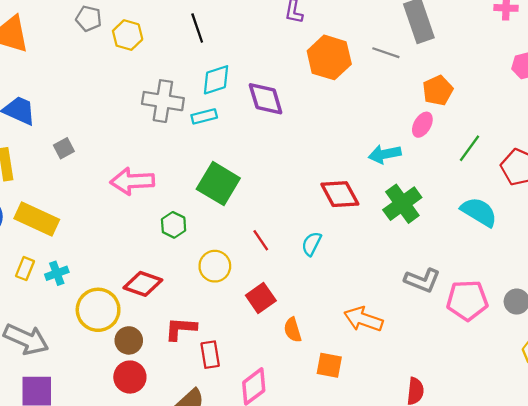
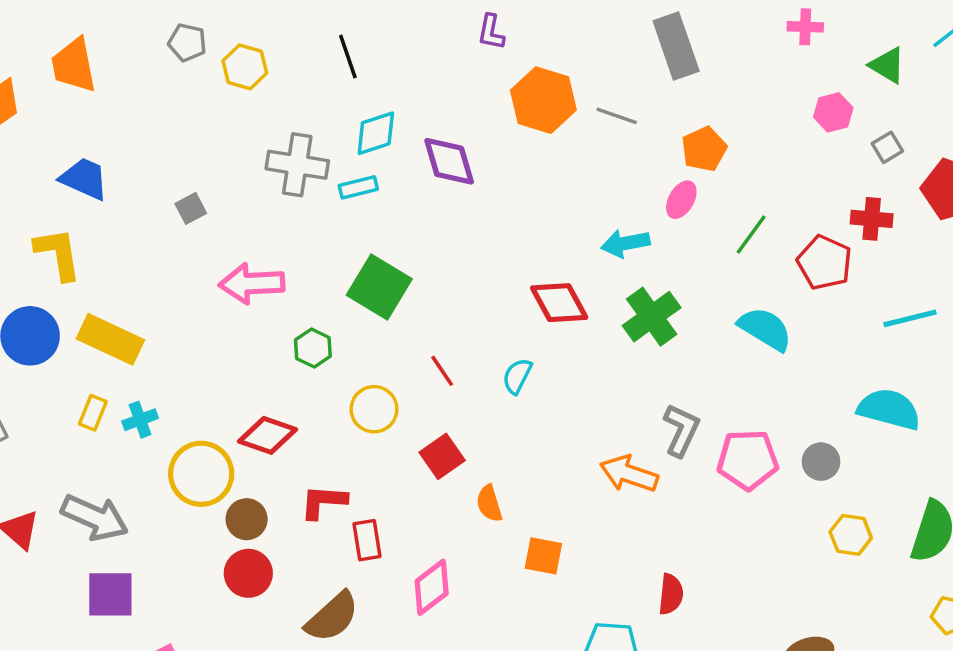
gray line: (386, 53) -> (617, 116), moved
gray square: (64, 148) -> (191, 208), moved
gray L-shape: (422, 280) -> (681, 430), turned -87
orange arrow: (363, 319) -> (629, 474), moved

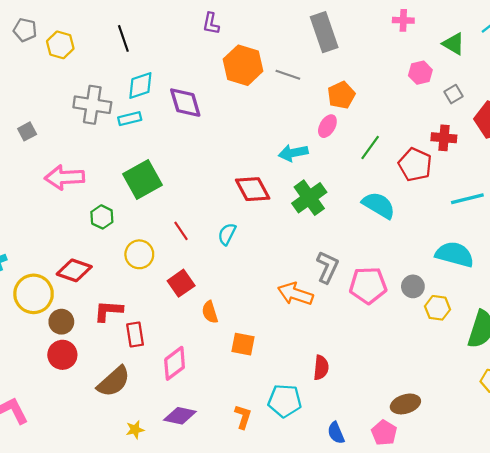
green square: (379, 287) -> (143, 180), turned 30
yellow hexagon: (851, 535) -> (438, 308), moved

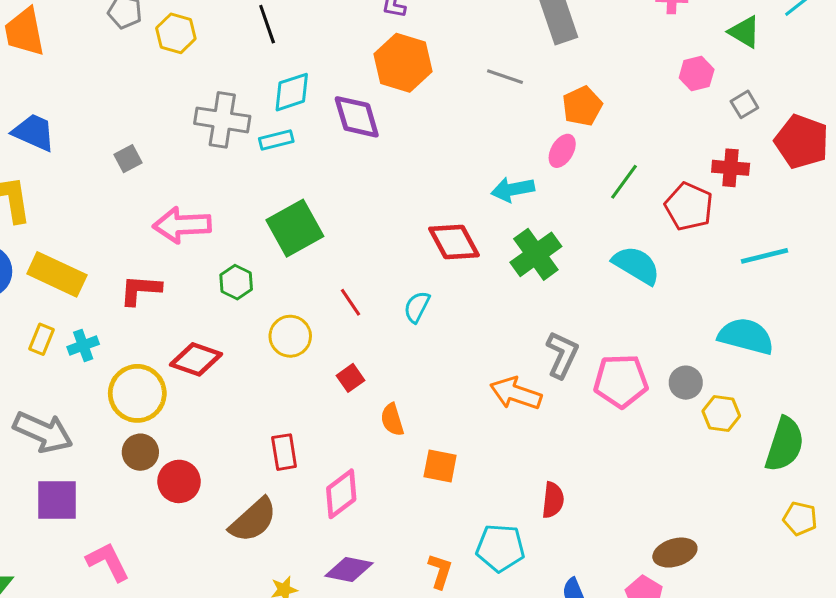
orange hexagon: (243, 65) -> (403, 63), moved
red square: (181, 283) -> (350, 378), size x0.7
red L-shape: (108, 311) -> (140, 290), moved
brown circle: (61, 322) -> (140, 452), moved

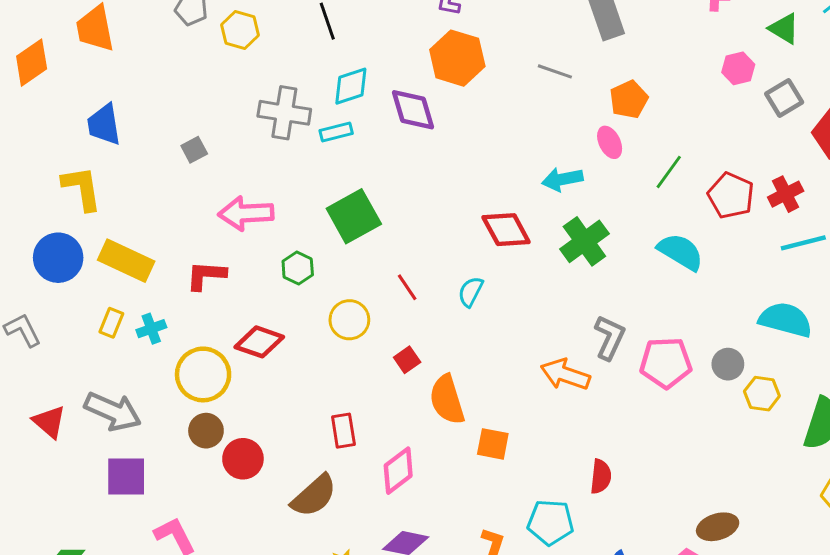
gray square: (744, 104) -> (784, 98), size x1.4
blue trapezoid: (34, 132) -> (104, 125), turned -123
pink ellipse: (562, 151) -> (610, 142), turned -56
red cross: (731, 168) -> (786, 194), moved, turned -32
orange semicircle: (392, 420) -> (447, 400), size x1.6

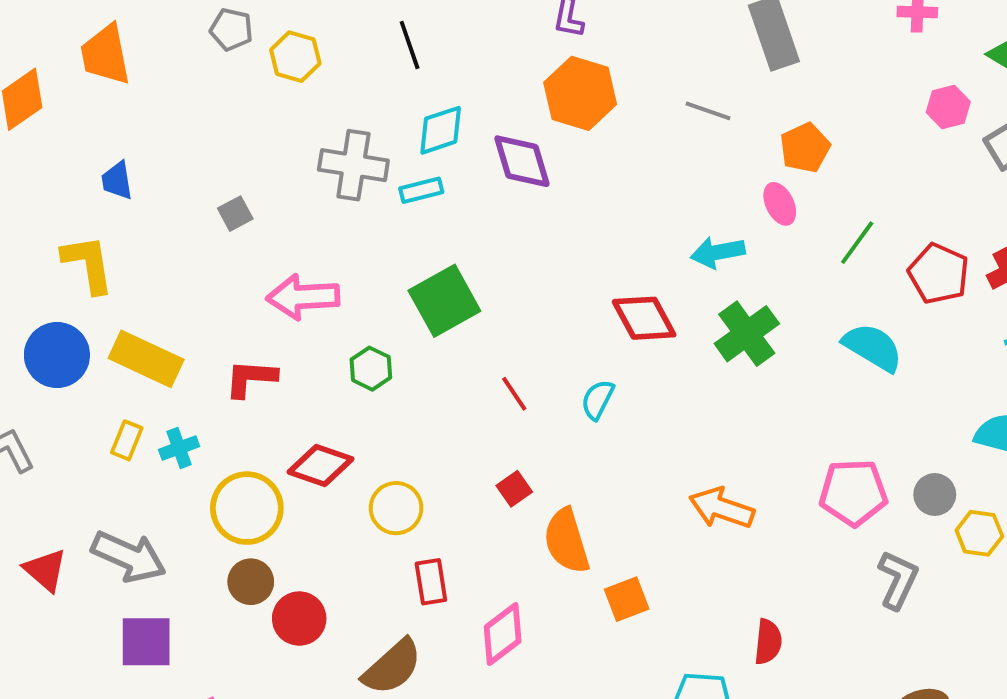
blue trapezoid: (104, 125) -> (117, 181), size x0.7
yellow circle: (349, 320) -> (396, 508), moved
gray L-shape: (610, 338) -> (898, 580), moved
orange square: (493, 444) -> (627, 599), turned -32

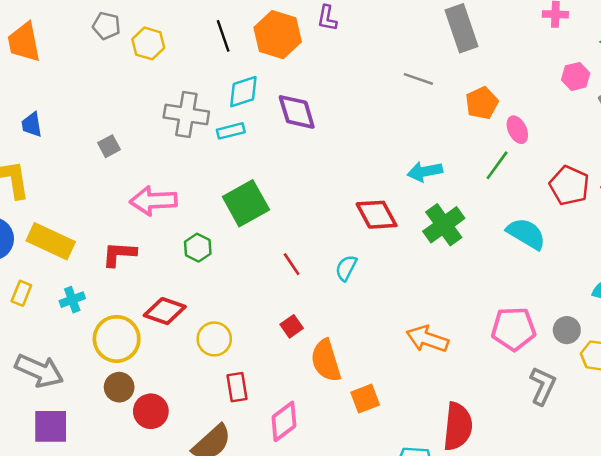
orange hexagon: (580, 93) -> (278, 35), moved
pink ellipse: (780, 204) -> (517, 130), moved
green line: (857, 243) -> (497, 165), moved
yellow rectangle: (127, 440) -> (21, 293), moved
red semicircle: (768, 642) -> (458, 426), size x1.6

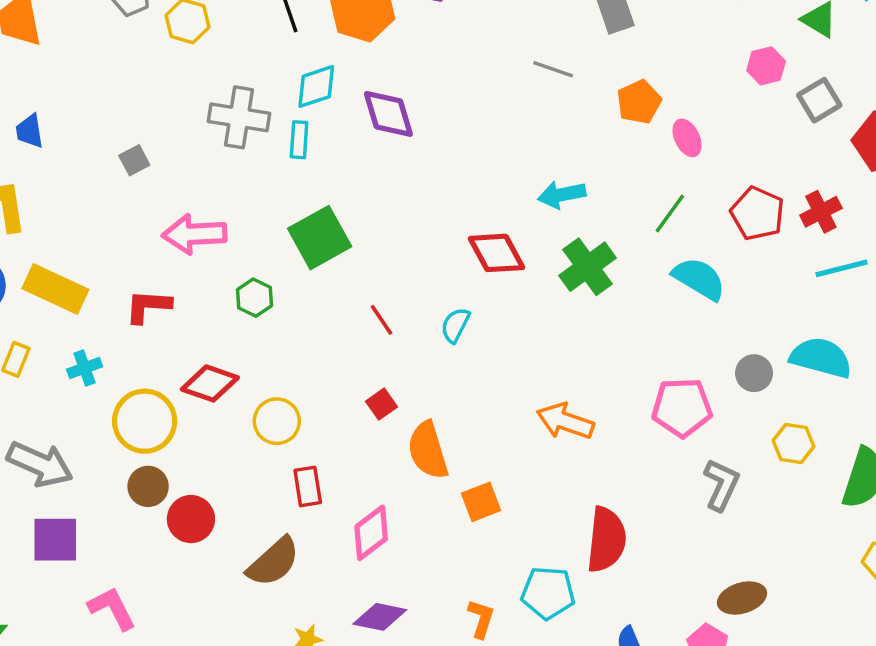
cyan rectangle: (231, 131) -> (299, 140), turned -72
green line: (497, 165) -> (670, 213), moved
gray circle: (567, 330) -> (754, 373), moved

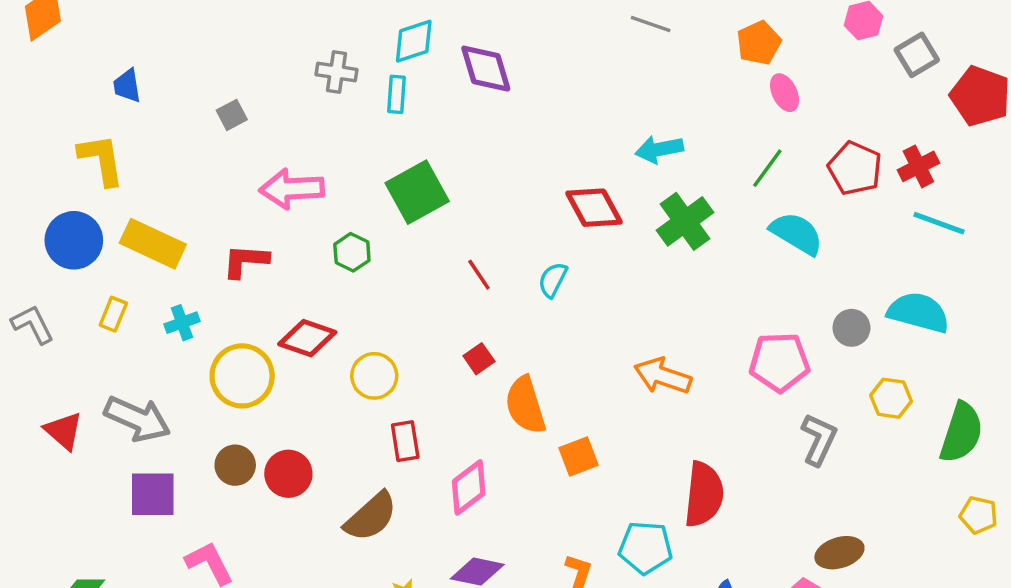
orange pentagon: (639, 102) -> (759, 43), moved
gray cross: (239, 117) -> (336, 72), size x0.7
cyan line: (842, 268) -> (939, 223), turned 34
brown circle: (148, 486) -> (235, 465), moved

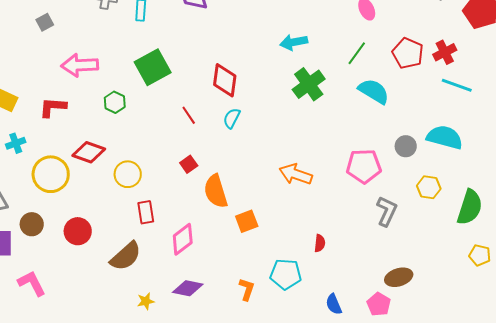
red diamond: (594, 208) -> (225, 80), moved, turned 36
brown circle: (235, 465) -> (32, 224), moved
red semicircle: (704, 494) -> (320, 243), size x0.5

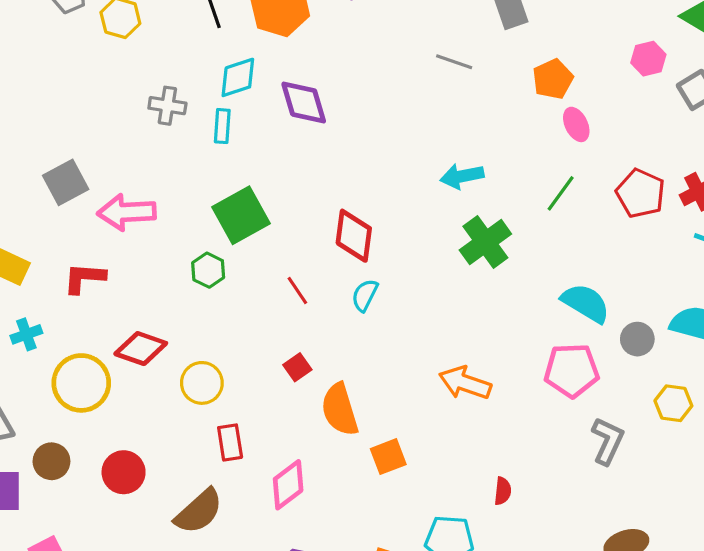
gray square: (45, 22) -> (66, 182), moved, size x1.6
cyan semicircle: (374, 91) -> (586, 303), moved
green hexagon: (115, 102) -> (208, 270), moved

